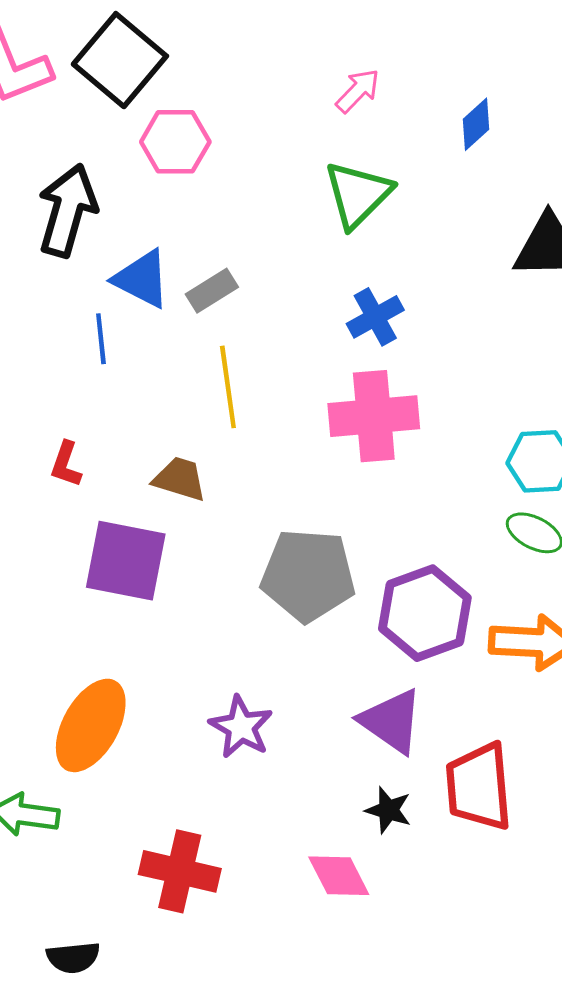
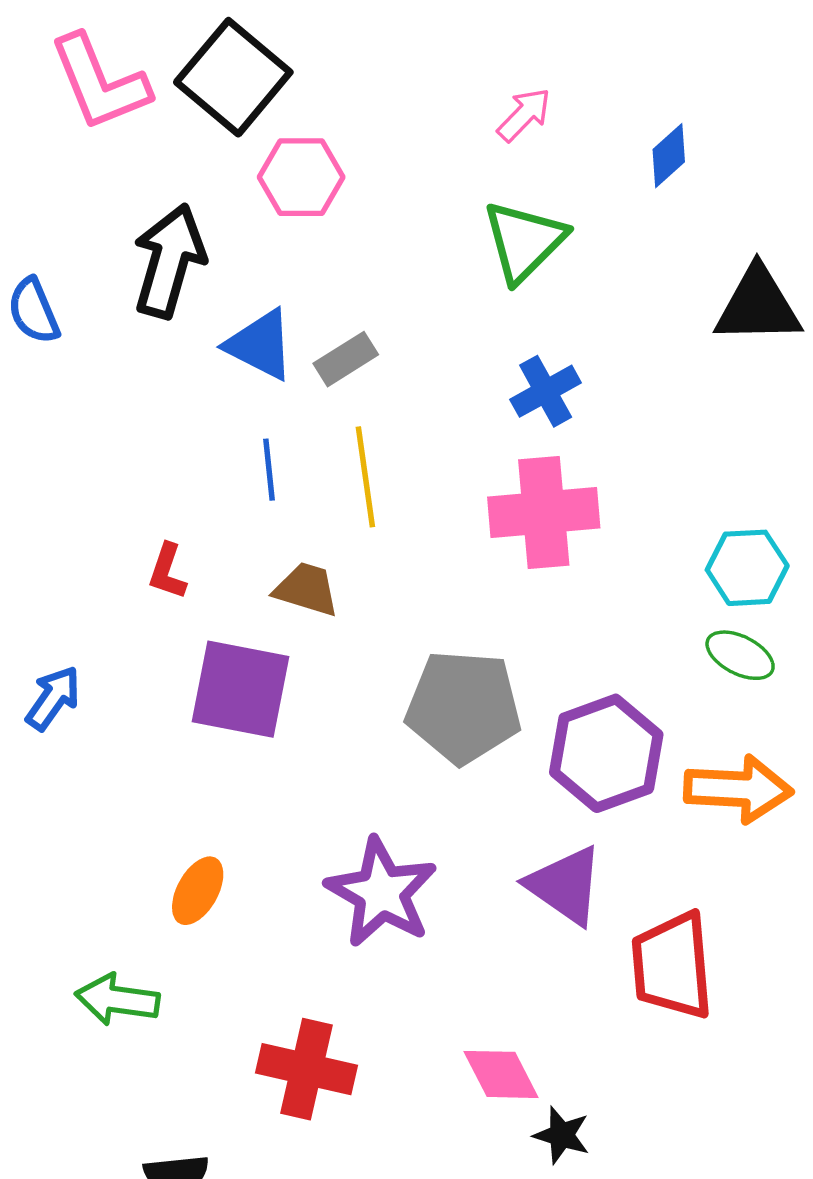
blue line: (101, 339) -> (269, 470), moved
orange ellipse: (91, 725) -> (198, 891), size x0.6
purple star: (241, 727) -> (381, 892), size x1.4
black star: (388, 810) -> (562, 1135), moved

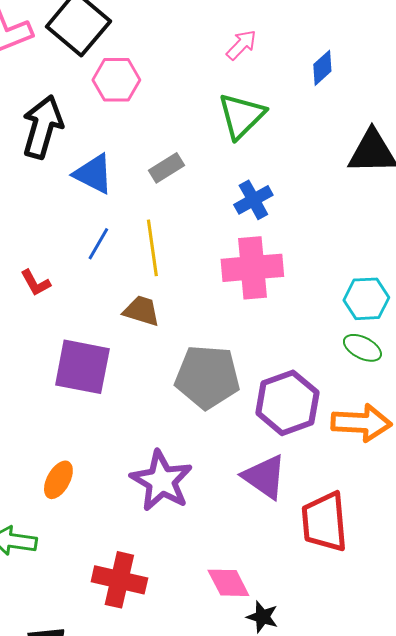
gray rectangle: (346, 359) -> (166, 168), moved
blue line: (269, 470) -> (98, 244), turned 36
red L-shape: (167, 571) -> (35, 283), moved, turned -48
brown trapezoid: (307, 589) -> (141, 311), moved

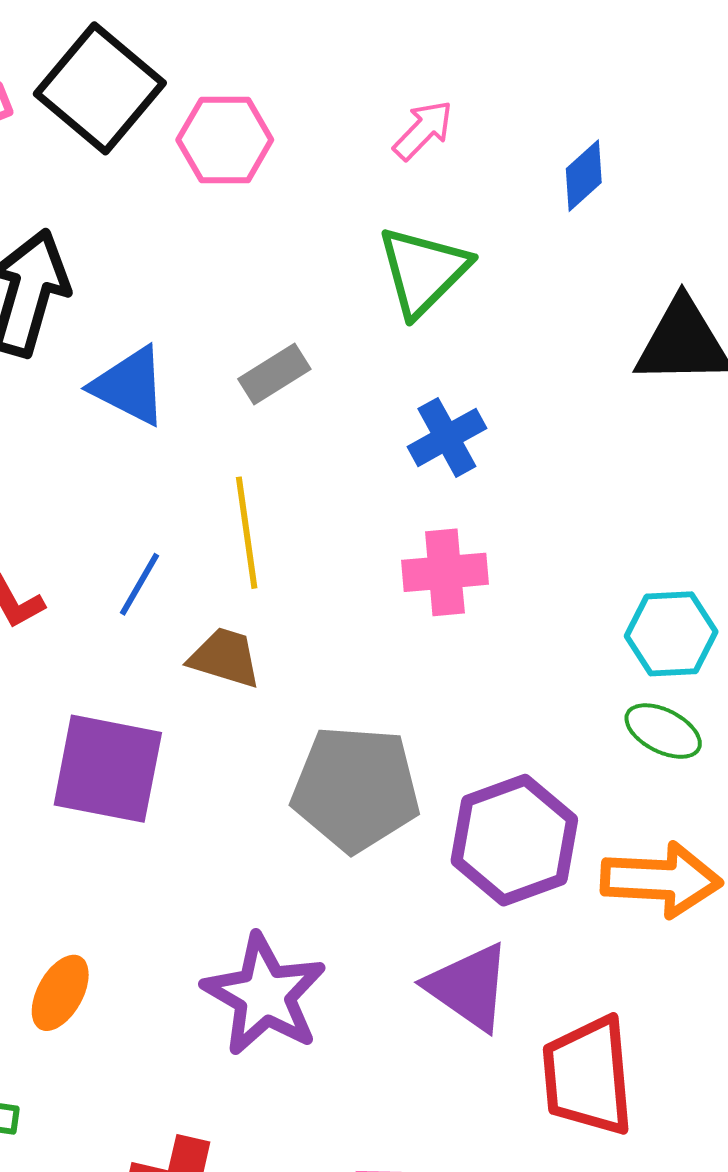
pink hexagon: (116, 80) -> (225, 140), moved
blue line: (98, 244) -> (140, 584), moved
pink cross: (252, 268) -> (445, 572), size x0.7

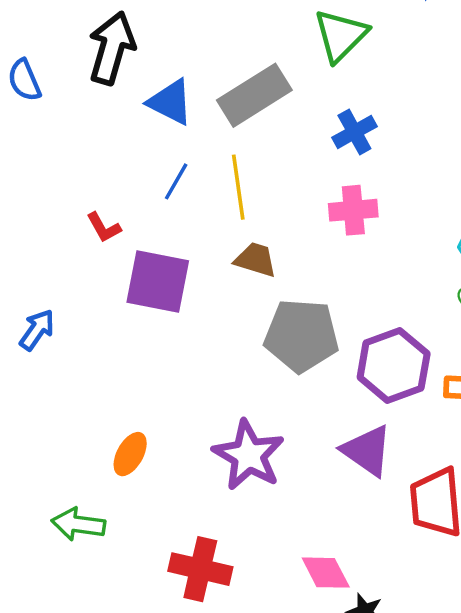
gray rectangle: (274, 374) -> (254, 95), size x1.8
blue line: (140, 584) -> (176, 181), moved
brown trapezoid: (225, 658) -> (256, 260), moved
purple square: (108, 769) -> (158, 282), moved

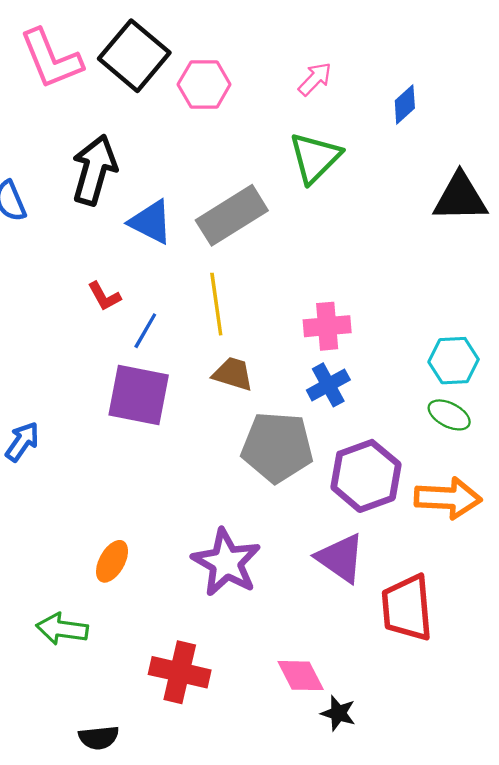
blue cross: (354, 132) -> (328, 385), moved
blue line: (176, 181) -> (145, 331), moved
red L-shape: (104, 227) -> (104, 296), moved

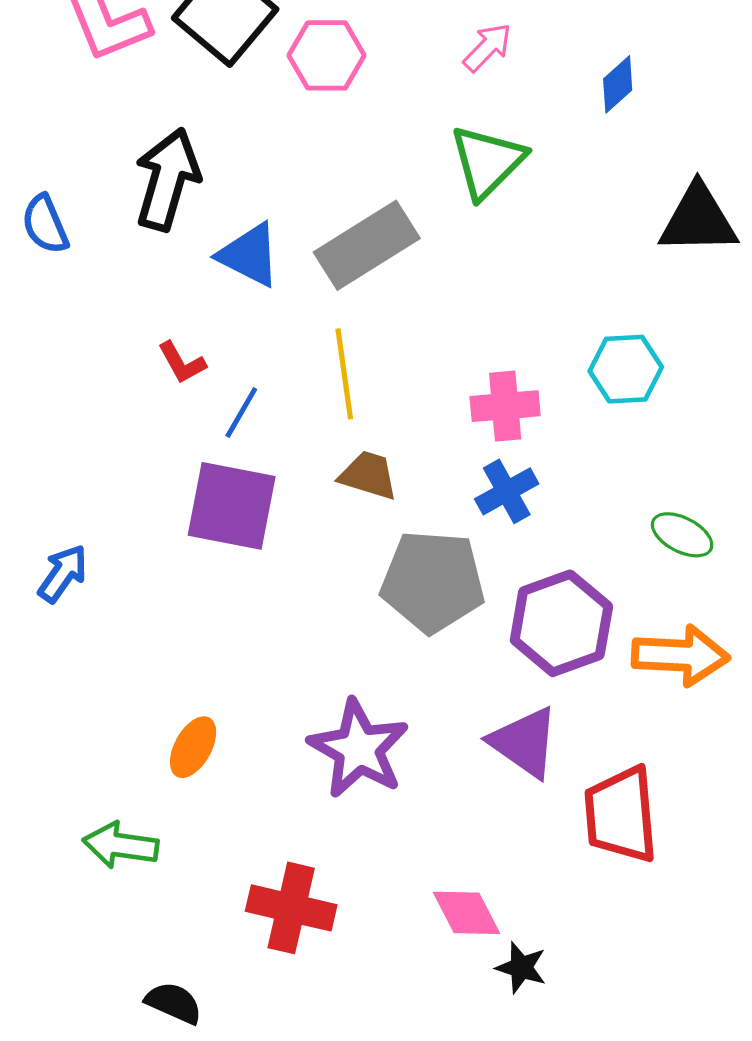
cyan hexagon: (454, 361) -> (626, 369), moved
black semicircle: (99, 738) -> (174, 1003), turned -150

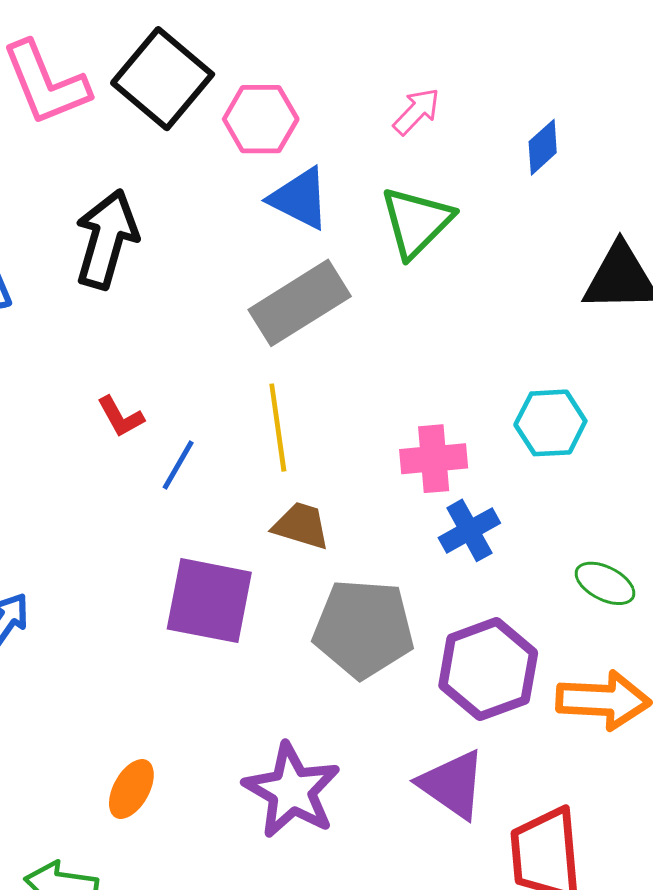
blue triangle: (249, 255) -> (300, 199), moved
blue cross: (507, 491) -> (469, 530), moved
purple square: (232, 506) -> (209, 601), moved

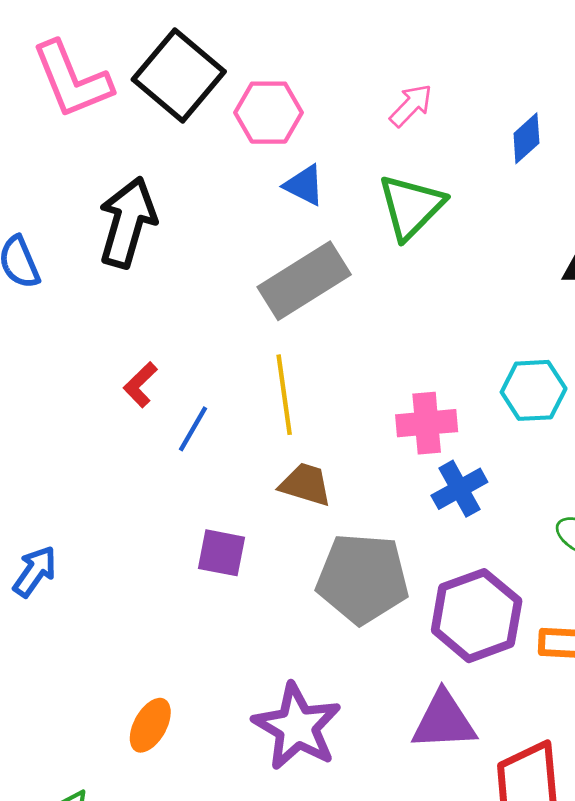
blue triangle: (300, 199) -> (304, 185), size x0.7
red L-shape: (120, 417) -> (140, 385), turned 75
purple square: (209, 601) -> (221, 553), size x0.6
purple triangle: (452, 784) -> (444, 721), turned -38

